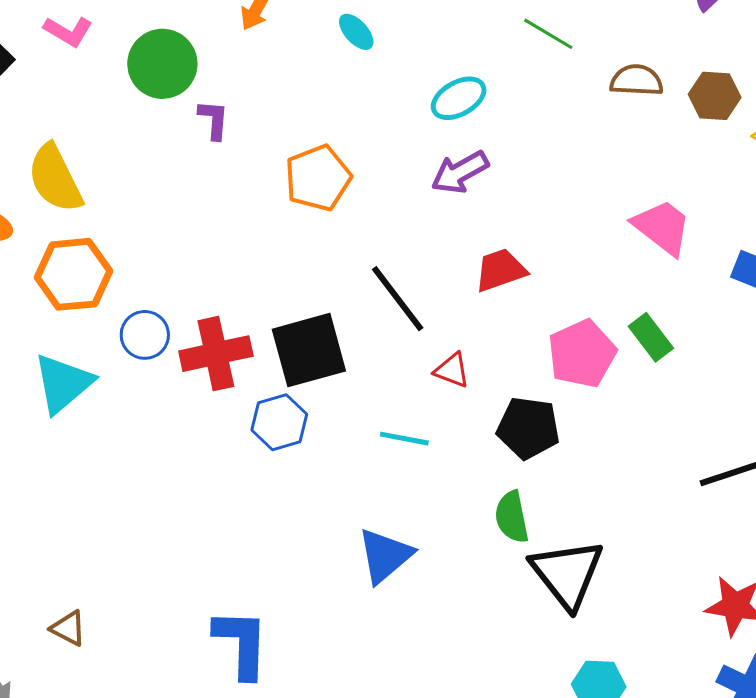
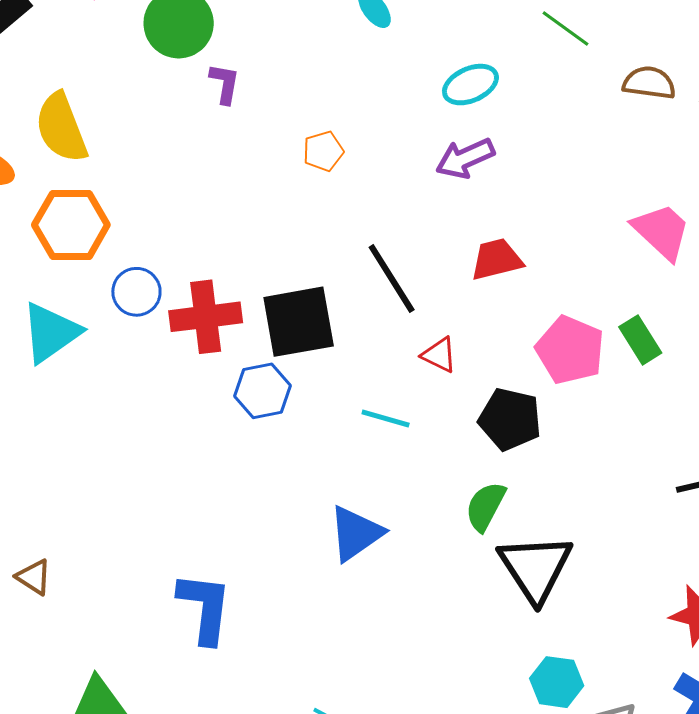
orange pentagon: (318, 178) -> (323, 151), size x0.6
pink pentagon: (582, 354) -> (570, 350), turned -30
green semicircle: (512, 517) -> (485, 506), turned 34

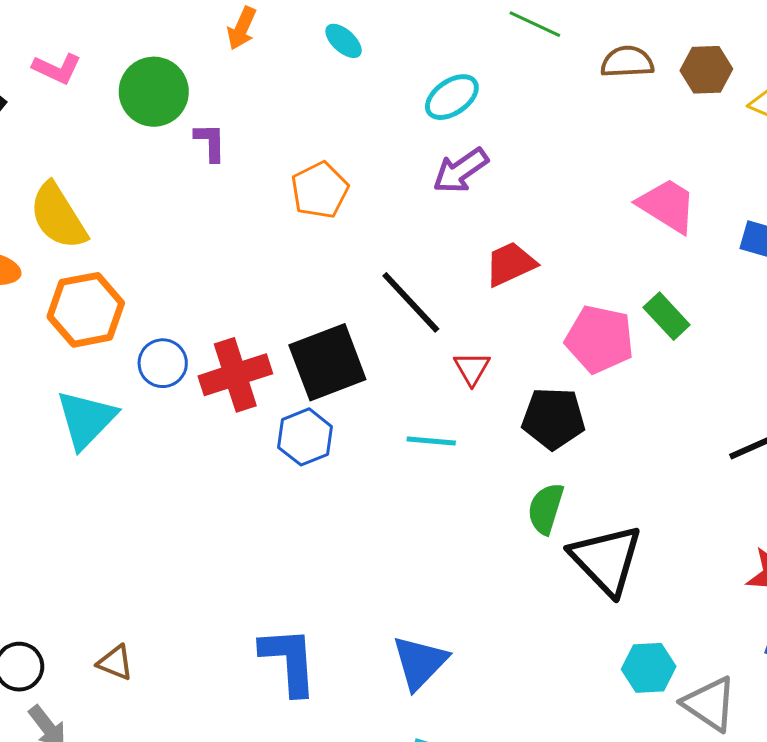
orange pentagon: (323, 151) -> (320, 190), size x1.4
red triangle: (439, 355) -> (472, 368), turned 45
blue triangle: (356, 533) -> (420, 662), moved

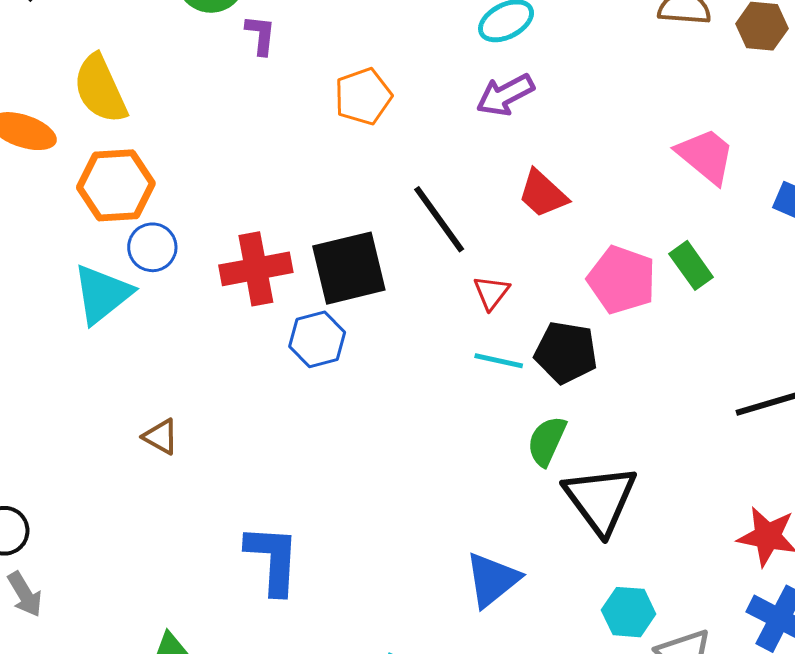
red trapezoid: (510, 264) -> (543, 194), turned -120
blue circle: (163, 363) -> (152, 247), moved
cyan line: (431, 441) -> (499, 361), moved
blue triangle: (420, 662) -> (492, 580), moved
brown triangle: (115, 663) -> (161, 437), moved

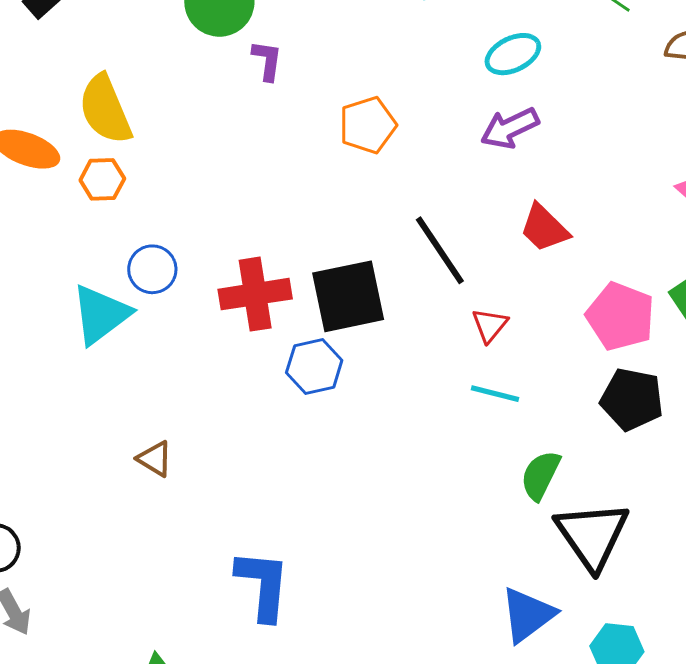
orange hexagon: (116, 185) -> (102, 179), moved, size x0.6
black pentagon: (566, 352) -> (632, 399), moved
blue triangle: (492, 580) -> (528, 615), moved

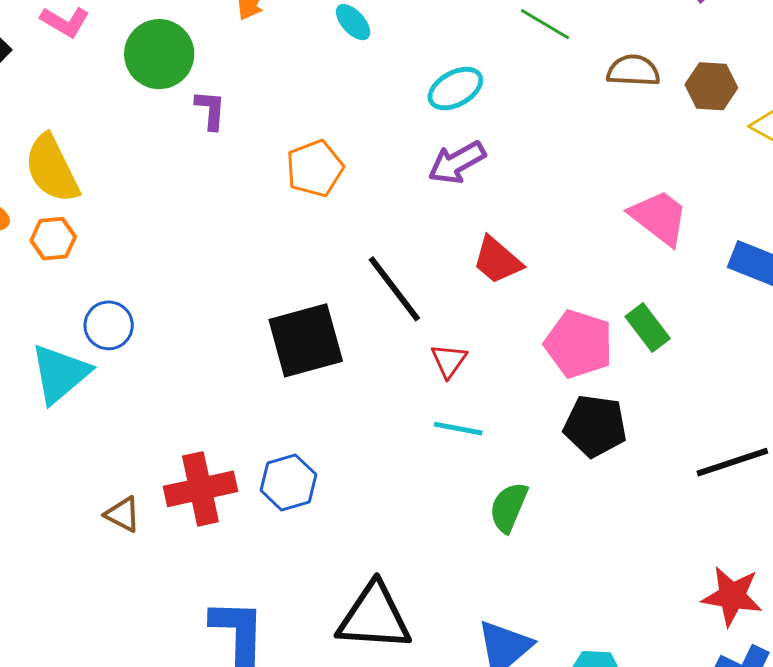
red cross: (255, 294) -> (200, 489), moved
blue hexagon: (314, 366) -> (288, 482), moved
black triangle: (592, 535) -> (374, 617), moved, turned -48

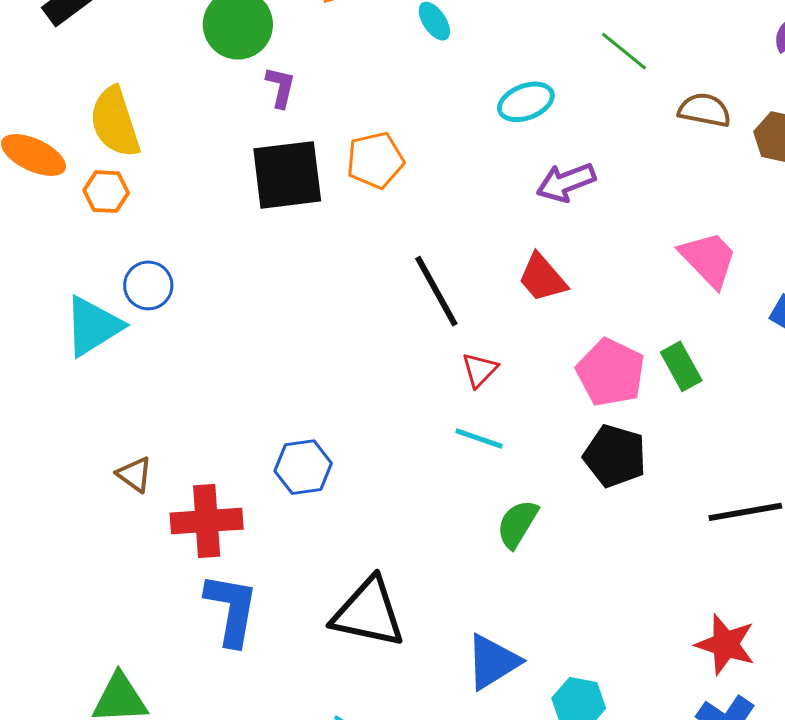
purple arrow: (457, 163) -> (566, 182), moved
black square: (306, 340) -> (287, 175), moved
red cross: (200, 489) -> (207, 521), moved

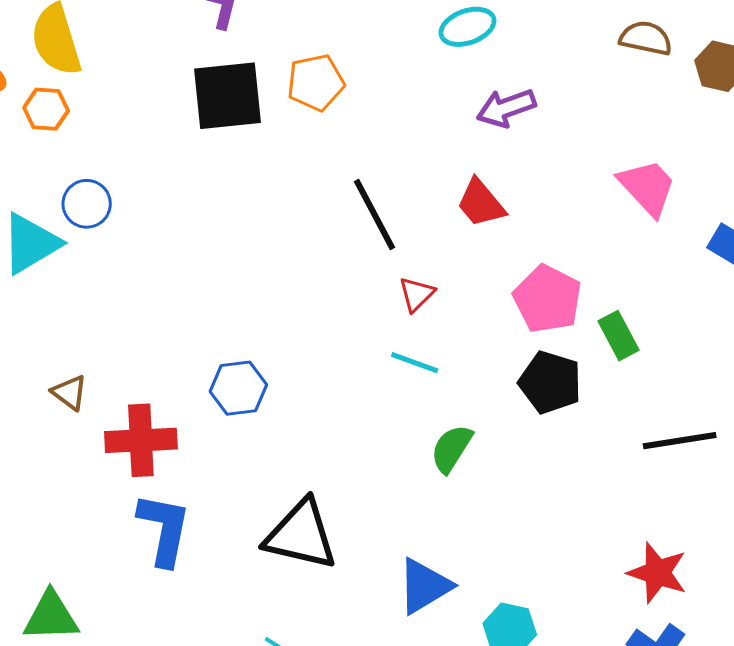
green rectangle: (681, 366) -> (618, 336), moved

